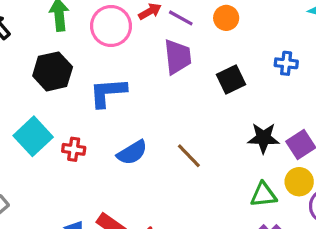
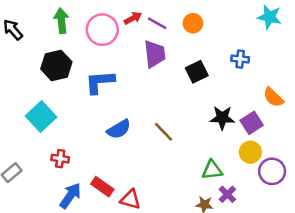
red cross: (74, 149) -> (60, 159), moved
green triangle: (263, 195) -> (212, 170), moved

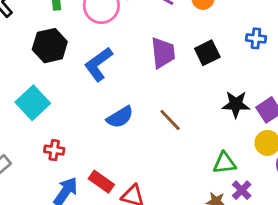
purple trapezoid: (155, 54) -> (163, 53), moved
blue L-shape: (100, 82) -> (99, 64), turned -32

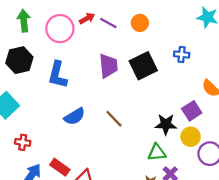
black square: (207, 53) -> (143, 66), size x1.4
blue L-shape: (99, 64) -> (58, 75), turned -40
black star: (236, 104) -> (166, 124), moved

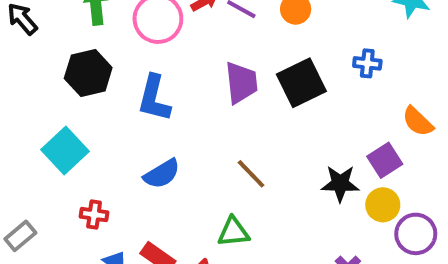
blue semicircle: (75, 116) -> (162, 174), moved
green triangle: (157, 153) -> (234, 232), moved

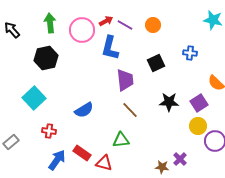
purple trapezoid: (241, 83) -> (125, 80), moved
black square: (301, 83) -> (156, 63), size x0.7
blue L-shape: (154, 98) -> (110, 48), moved
black star: (340, 184) -> (169, 102), moved

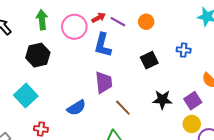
purple trapezoid: (125, 80) -> (104, 82), moved

